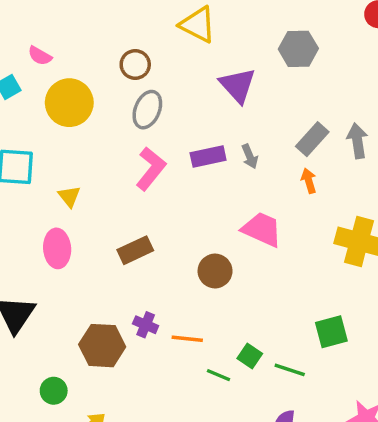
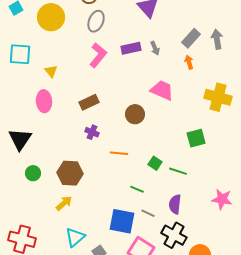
purple cross: (146, 325) -> (92, 132), moved
green square: (331, 332) -> (196, 138), moved
brown hexagon: (102, 346) -> (70, 173), moved
green line: (219, 375) -> (137, 189), moved
green circle: (54, 391) -> (33, 173), moved

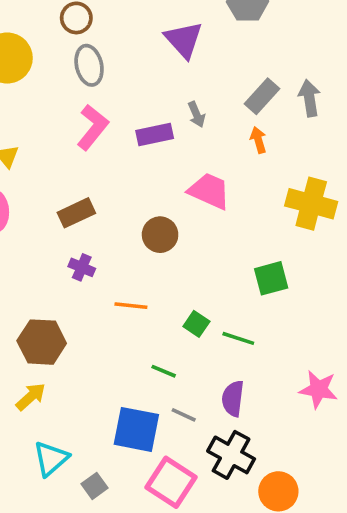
gray ellipse: (96, 21) -> (89, 65), turned -35
purple rectangle: (131, 48) -> (155, 134), moved

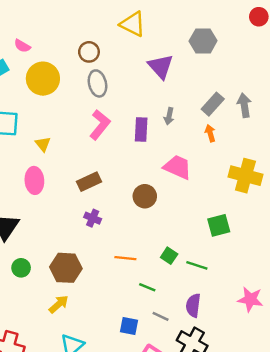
gray arrow: (196, 114) -> (169, 116), turned 35
purple rectangle: (155, 134) -> (141, 130), turned -75
orange line: (131, 306) -> (125, 258), moved
blue square: (136, 429) -> (129, 326), size x0.6

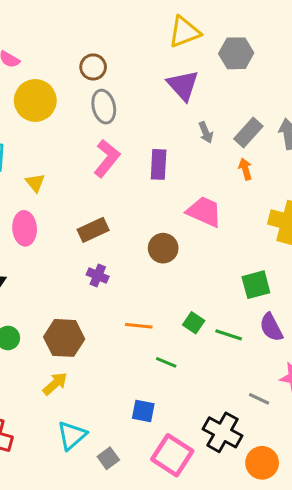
yellow triangle: (133, 24) -> (184, 32), moved, turned -48
gray arrow: (169, 116) -> (206, 132), moved, turned -35
purple semicircle: (193, 305) -> (271, 327), moved, turned -35
gray line: (161, 316) -> (259, 399), moved

